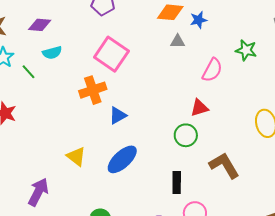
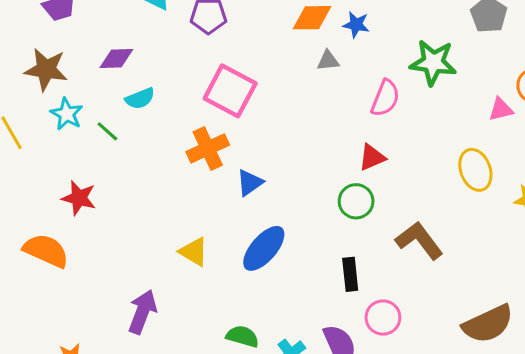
blue star: (199, 20) -> (356, 25), turned 30
green star: (246, 50) -> (433, 62), size x1.4

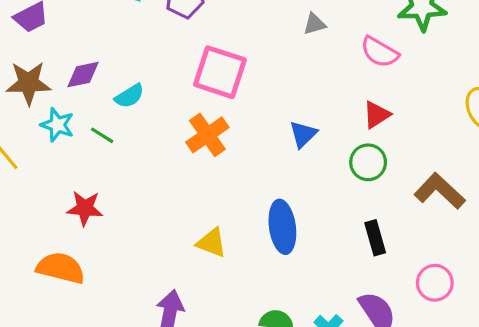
purple diamond: (116, 58) -> (83, 75), moved
pink semicircle: (385, 98) -> (380, 52), turned 108
blue triangle: (250, 183) -> (303, 134), moved
blue ellipse: (264, 248) -> (282, 227), turned -39
pink circle: (383, 318) -> (435, 283), moved

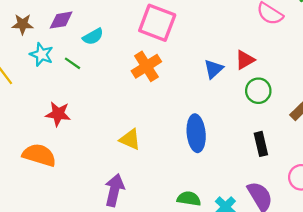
brown star: (28, 83) -> (23, 24), size x0.7
red triangle: (377, 115) -> (245, 60), moved
yellow triangle: (211, 243) -> (130, 139), moved

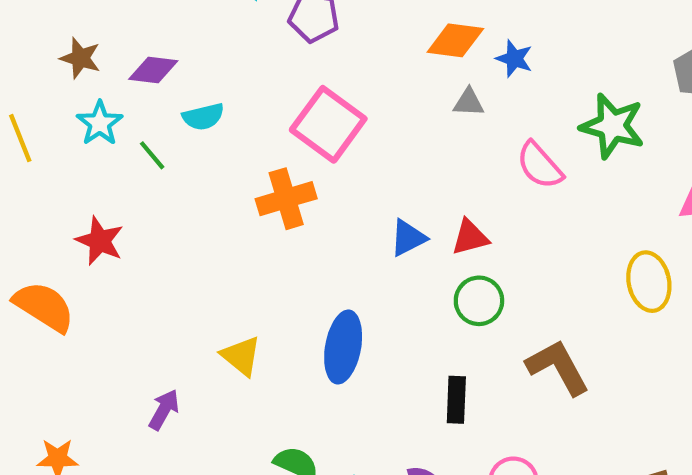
yellow triangle: (130, 139) -> (241, 356), moved
purple arrow: (114, 190) -> (164, 410), size x0.7

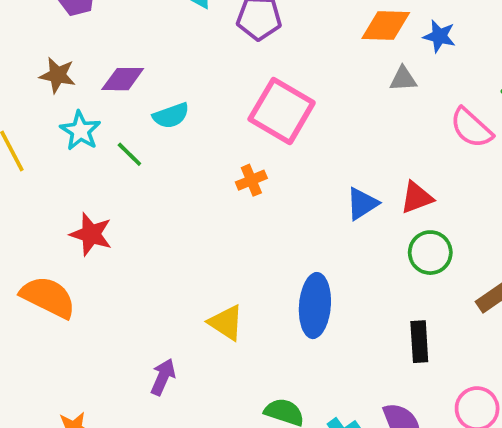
orange cross: (286, 199) -> (251, 180), size x0.6

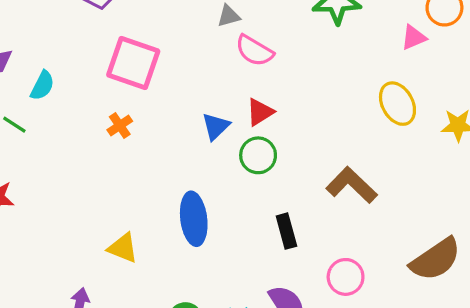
cyan semicircle: (171, 116) -> (42, 86), turned -32
pink semicircle: (471, 128) -> (254, 51), moved
green circle: (430, 253) -> (258, 155), moved

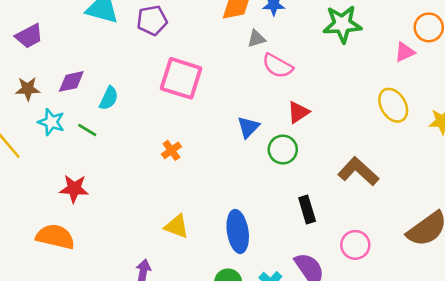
red triangle: (260, 112) -> (298, 112), moved
orange cross: (120, 126) -> (171, 150), moved
blue ellipse: (194, 219) -> (238, 231), moved

